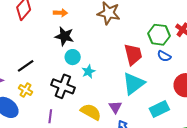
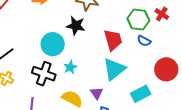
black star: (64, 36) -> (76, 26), moved
cyan circle: (73, 57) -> (53, 44), size x1.5
cyan star: (88, 72) -> (70, 67), moved

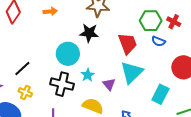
red cross: (162, 14) -> (174, 22), moved
purple triangle: (97, 93) -> (109, 84), moved
cyan rectangle: (141, 94) -> (160, 94), turned -30

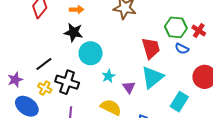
black star: (89, 33) -> (74, 32), moved
black cross: (62, 84) -> (67, 82), moved

